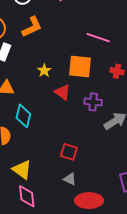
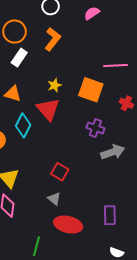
orange L-shape: (32, 27) -> (53, 39), turned -40
pink line: (98, 38) -> (116, 65), turned -35
red triangle: (62, 92) -> (48, 109), moved, size x1.4

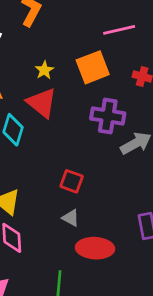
orange square: (91, 90) -> (93, 67), turned -30
purple cross: (95, 128) -> (108, 116), size x1.4

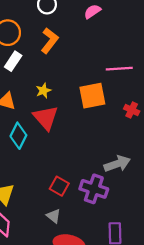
yellow star: (44, 70) -> (43, 91), moved
purple cross: (108, 116) -> (94, 189), moved

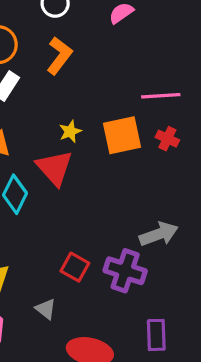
yellow star: (43, 91) -> (70, 131), moved
red cross: (132, 110) -> (167, 139), moved
gray triangle: (53, 216) -> (46, 309), moved

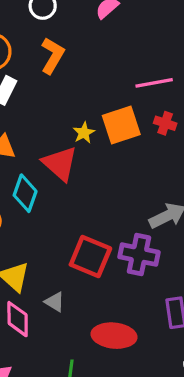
yellow star: (70, 131) -> (84, 133), moved
red square: (75, 267) -> (90, 256), size x1.5
gray triangle: (46, 309) -> (55, 302), moved

